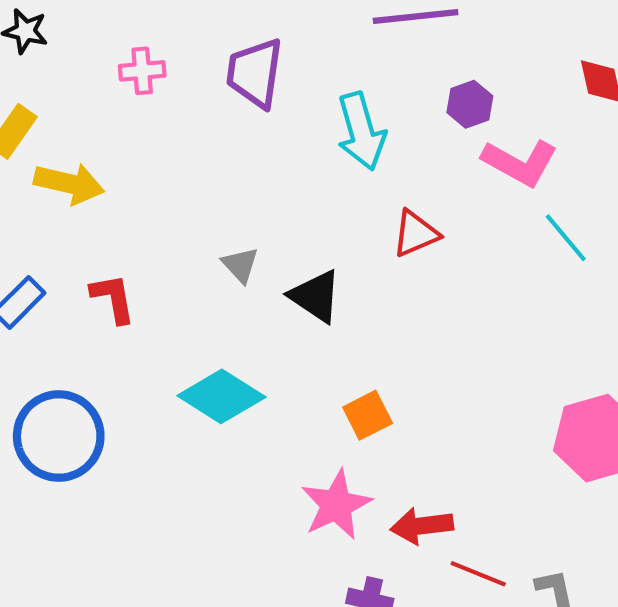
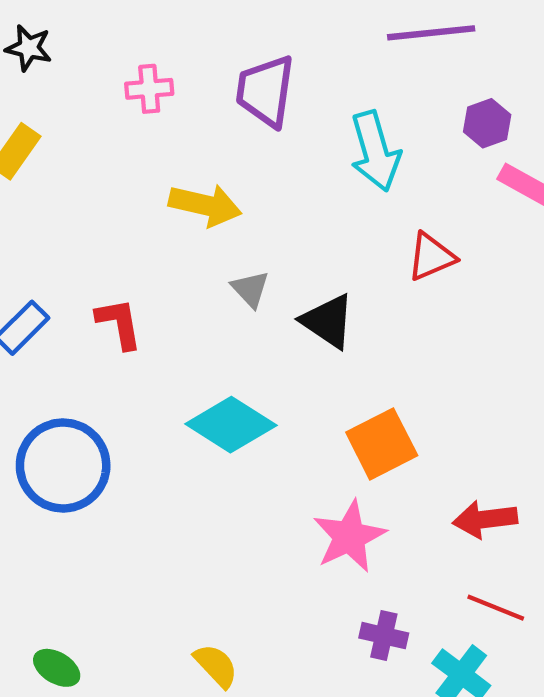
yellow arrow: (69, 184) -> (205, 205), moved
orange square: (368, 415) -> (382, 444), size x1.4
red arrow: (422, 526) -> (485, 519), moved

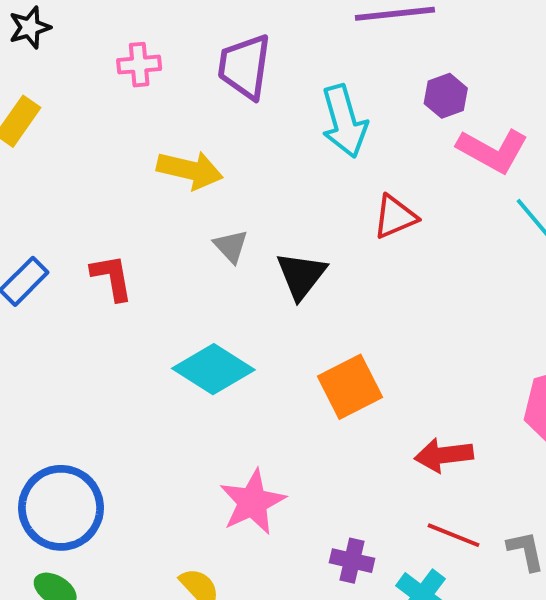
black star: (29, 48) -> (30, 27), turned -30
black triangle: (328, 321) -> (301, 275), turned 34
blue circle: (63, 465) -> (61, 508), moved
pink star: (349, 537) -> (252, 502), moved

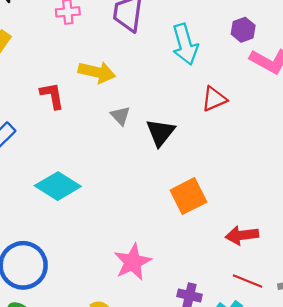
red L-shape: (112, 277) -> (52, 96), moved
cyan diamond: (213, 369) -> (58, 186), moved

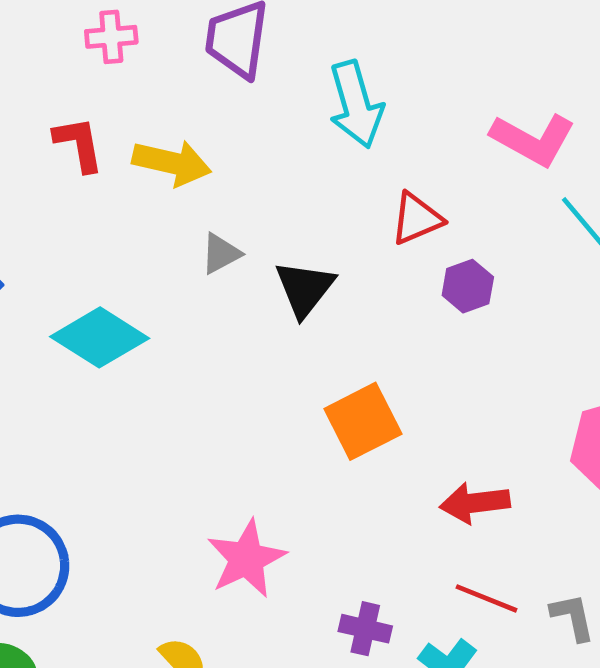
purple hexagon: (243, 30) -> (468, 286), moved
red L-shape: (52, 96) -> (79, 144), moved
gray triangle: (120, 116) -> (221, 254), turned 45
cyan diamond: (58, 186) -> (100, 337), moved

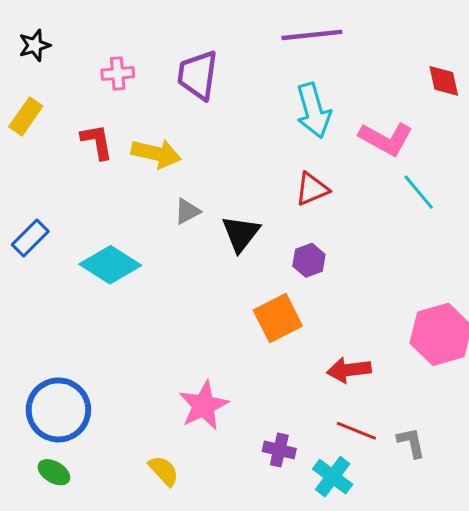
cyan arrow: (356, 104) -> (313, 111), moved
purple hexagon: (468, 286) -> (309, 260), moved

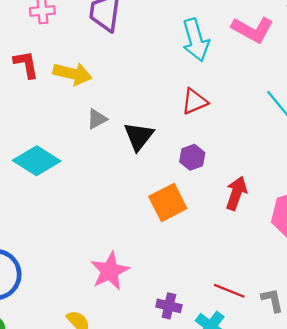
pink L-shape: (386, 139) -> (253, 30), moved
red arrow: (349, 370) -> (236, 193), moved, turned 116

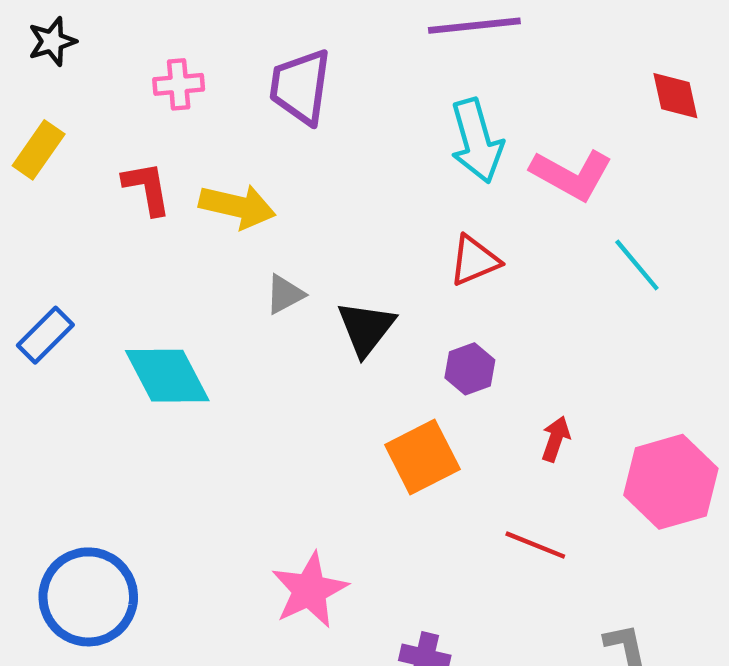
pink L-shape: (253, 30) -> (571, 175), moved
cyan diamond: (37, 161) -> (167, 376), turned 30
red arrow: (236, 193) -> (556, 439), size x0.7
red line: (229, 291) -> (535, 545), moved

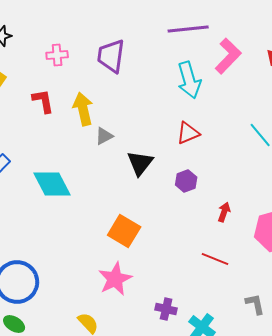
pink L-shape: (571, 175) -> (228, 56), moved, turned -75
yellow arrow: (237, 206) -> (83, 109), turned -116
gray triangle: (285, 294) -> (104, 136), moved
orange square: (422, 457) -> (124, 231), moved, turned -32

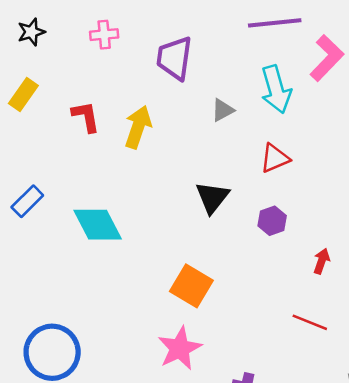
pink cross: (57, 55) -> (104, 35), moved
yellow arrow: (83, 109) -> (138, 127), turned 32
gray triangle: (104, 136) -> (223, 110), moved

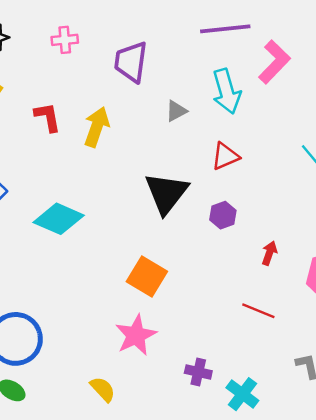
black triangle: (212, 197) -> (166, 193), size x1.4
cyan diamond: (98, 225) -> (59, 219), turned -39

